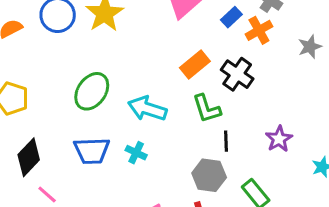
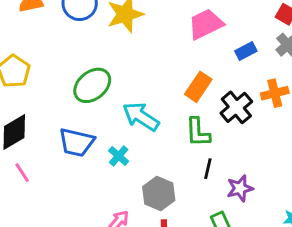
orange cross: (259, 30) -> (275, 93), moved
orange rectangle: (195, 64) -> (198, 87), turned -32
purple star: (279, 139) -> (240, 188), moved
gray hexagon: (209, 175) -> (159, 194), moved

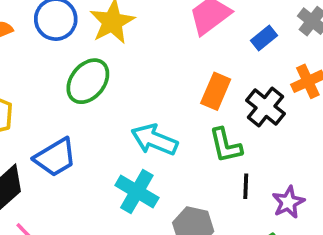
green ellipse: (92, 85) -> (88, 81), moved
blue trapezoid: (77, 142) -> (55, 157), moved, turned -33
cyan cross: (119, 156) -> (137, 191), size x1.6

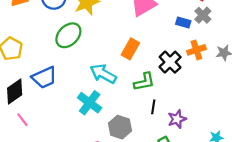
blue rectangle: (264, 38) -> (183, 22), moved, turned 48
orange rectangle: (216, 91) -> (130, 49), moved
green L-shape: (226, 145) -> (144, 82), turned -95

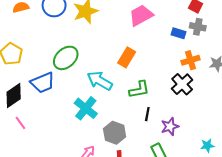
gray cross: (203, 15) -> (198, 27), turned -35
green ellipse: (68, 35) -> (66, 58), moved
black cross: (170, 62) -> (182, 84), moved

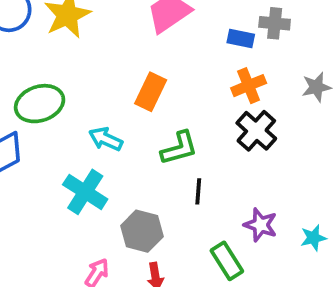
green ellipse: (66, 58) -> (40, 104), turned 30
orange cross: (191, 60) -> (249, 86), moved
cyan arrow: (100, 81) -> (106, 139), size x0.7
purple star: (170, 126) -> (261, 225), moved, turned -30

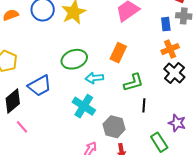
blue rectangle: (241, 39) -> (166, 24), turned 72
green ellipse: (40, 104) -> (74, 59), moved
cyan arrow: (106, 139) -> (94, 78), turned -30

